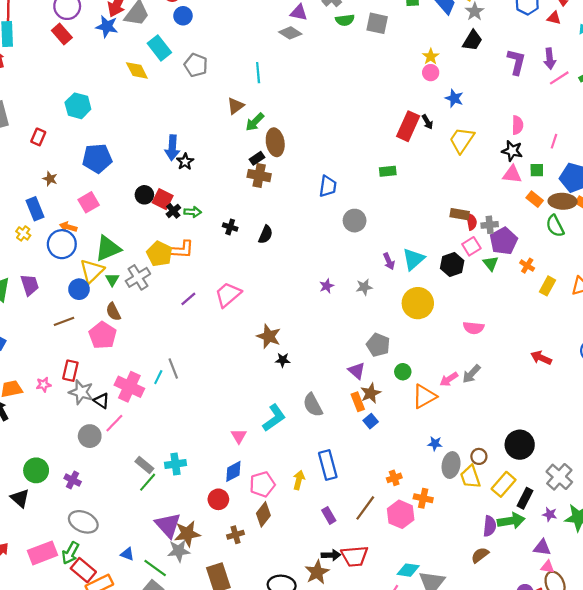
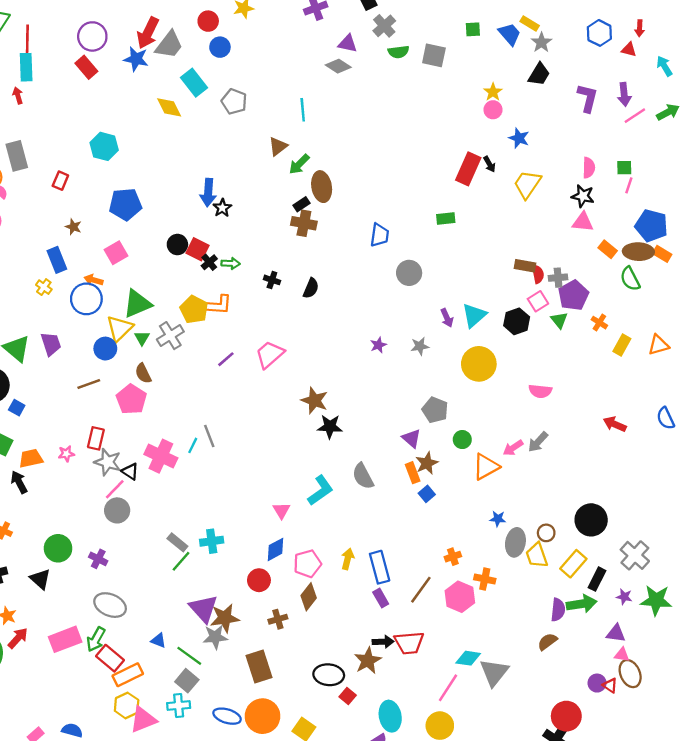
green square: (537, 170) -> (624, 168), moved
black star: (283, 360) -> (330, 427), size x1.5
pink line: (114, 423) -> (115, 489), moved
blue rectangle: (328, 465) -> (380, 567), moved

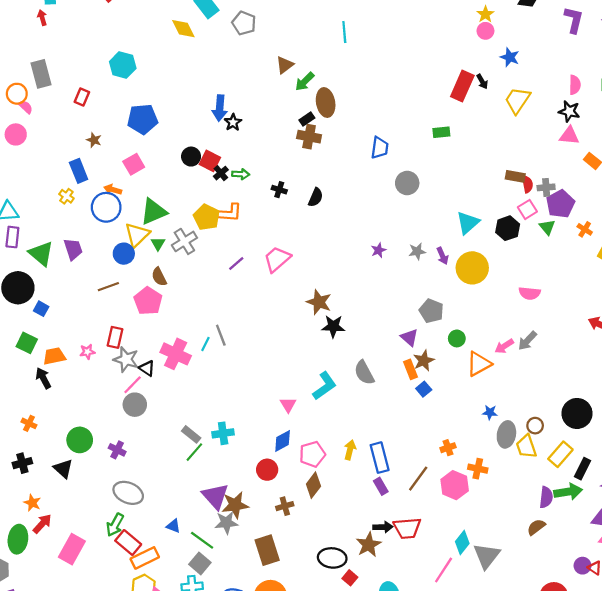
cyan line: (303, 110) -> (344, 32), moved
purple arrow: (447, 318) -> (442, 256), moved
pink rectangle: (65, 639) -> (72, 549), moved, turned -40
cyan diamond: (468, 658) -> (462, 542), turned -60

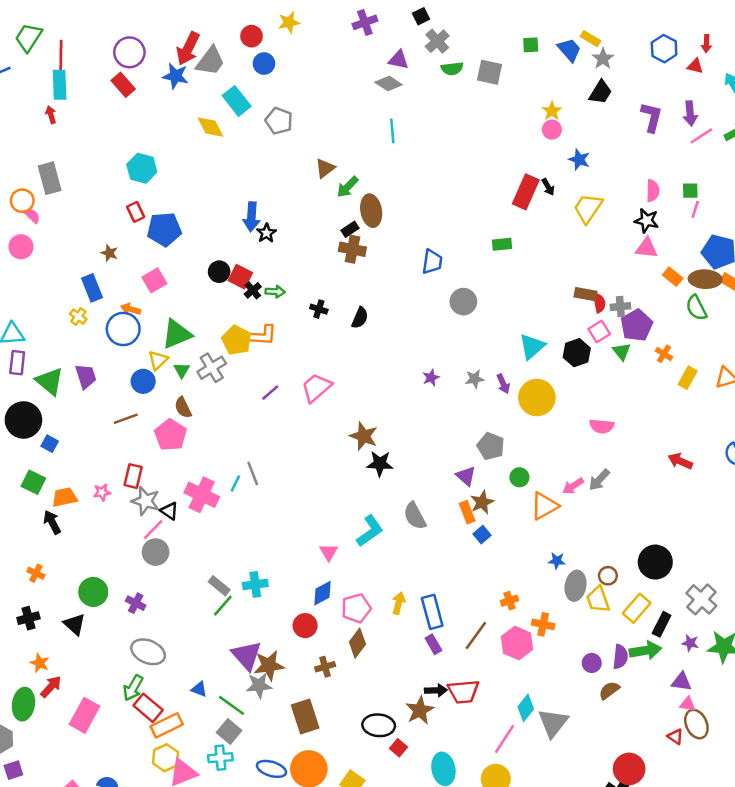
red rectangle: (82, 97) -> (136, 212), moved, turned -49
yellow triangle: (137, 235) -> (158, 360), size x0.7
purple circle: (583, 566) -> (592, 663), moved

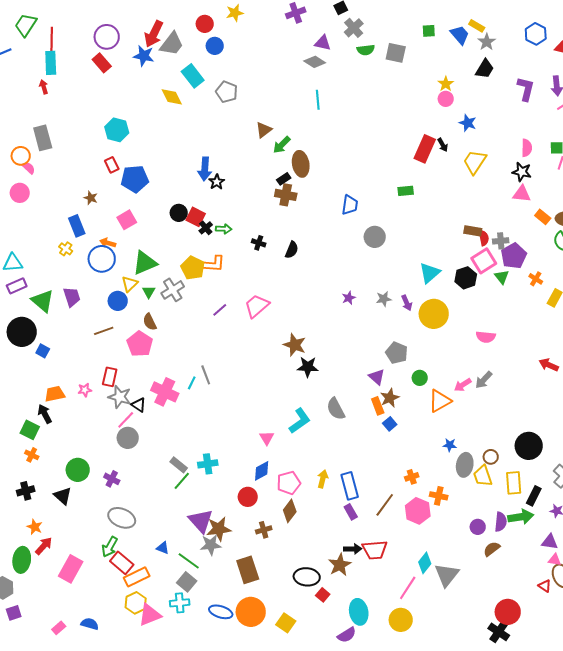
pink square: (599, 331) -> (484, 261), size x1.4
purple rectangle: (17, 363) -> (17, 286), turned 60
green square: (33, 482) -> (30, 430), moved
yellow rectangle: (637, 608) -> (514, 483), turned -45

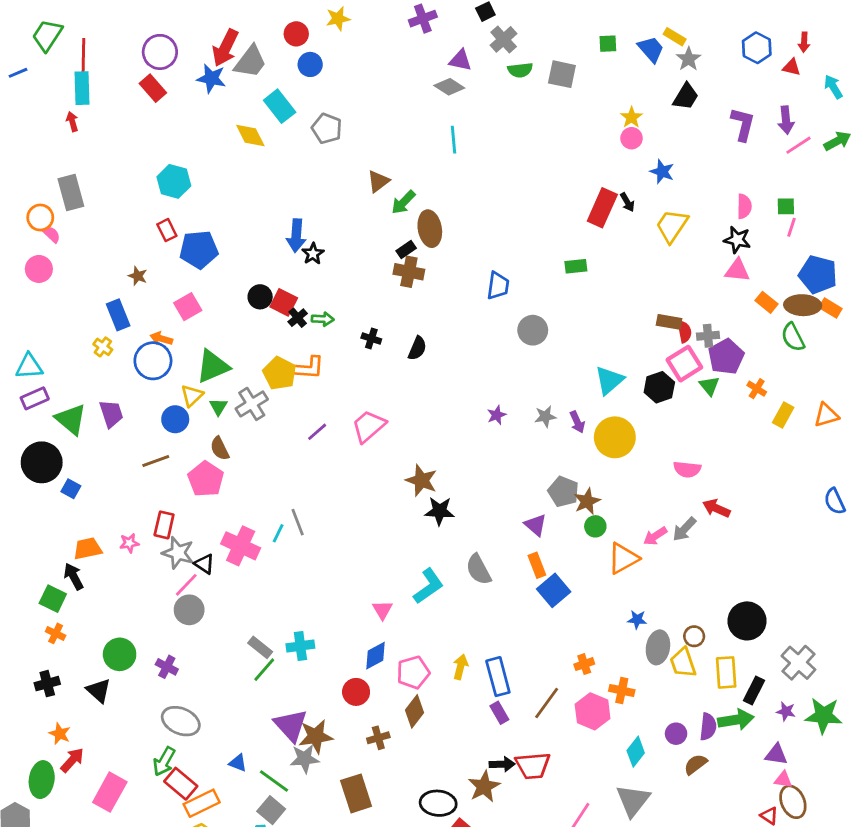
red arrow: (549, 365) -> (716, 508), moved
brown star: (390, 398) -> (587, 501), moved
blue square: (390, 424) -> (554, 590), size x1.6
cyan diamond: (425, 563) -> (636, 752), moved

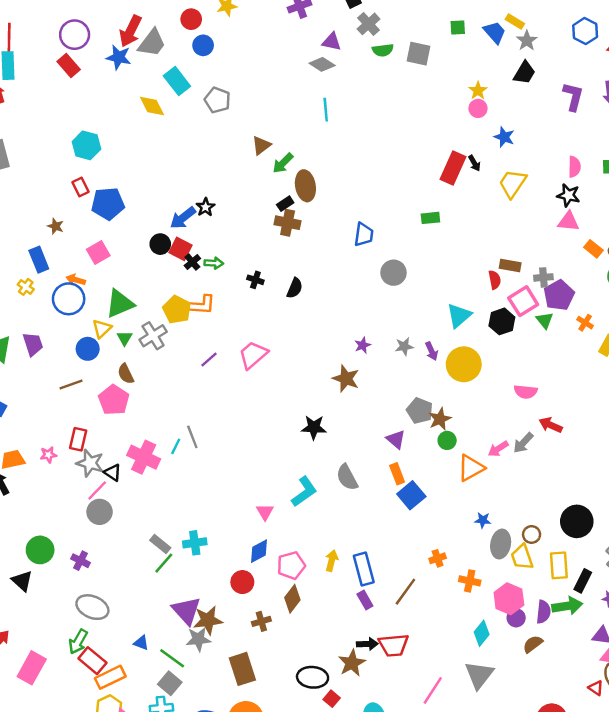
blue arrow: (296, 236) -> (183, 218), moved, turned 48
red semicircle: (684, 332) -> (495, 280), moved
brown star: (421, 480) -> (346, 379), moved
pink hexagon: (593, 711) -> (509, 599), moved

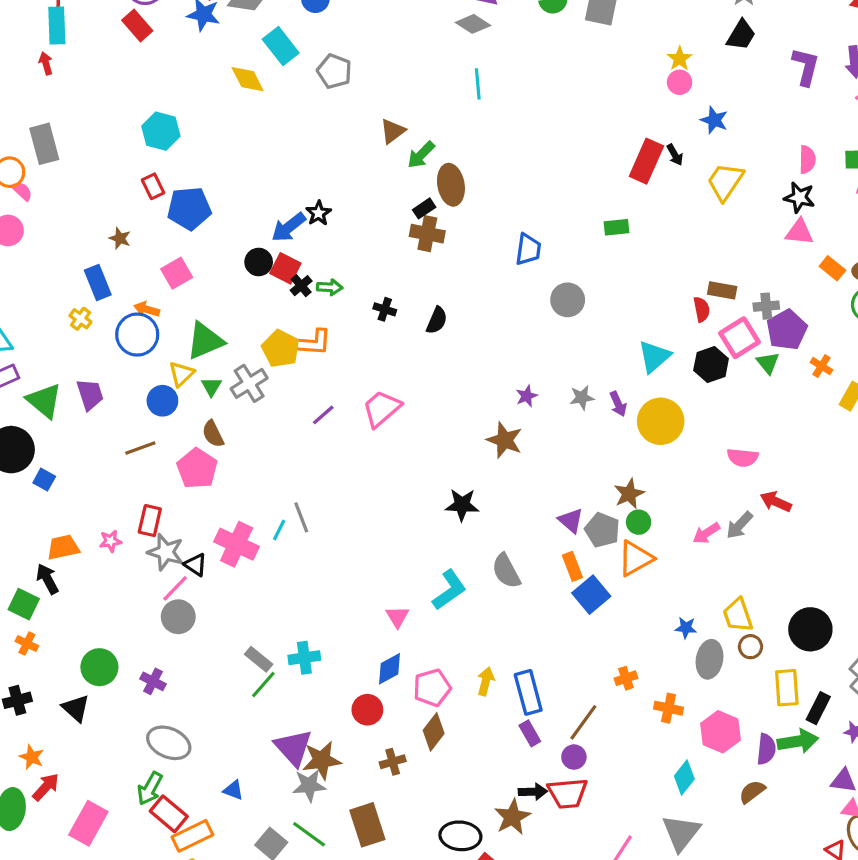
gray pentagon: (420, 411) -> (602, 530), moved
orange triangle: (471, 468) -> (635, 558), moved
yellow trapezoid: (522, 557) -> (738, 615), moved
purple circle: (516, 618) -> (574, 757), moved
green line: (172, 658) -> (309, 834), moved

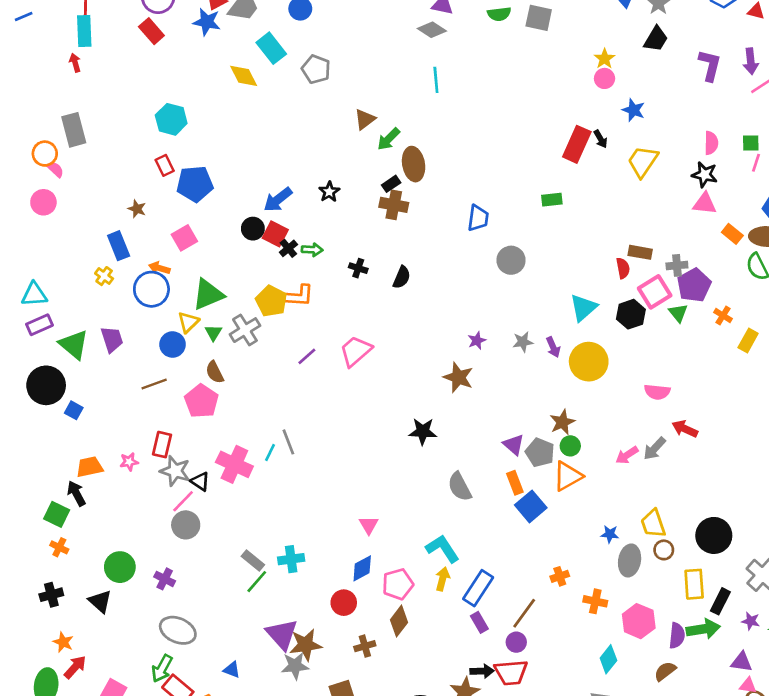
black star: (319, 213) -> (329, 192), moved
cyan L-shape: (449, 590) -> (443, 549), moved, turned -88
blue rectangle: (528, 692) -> (478, 588), turned 48

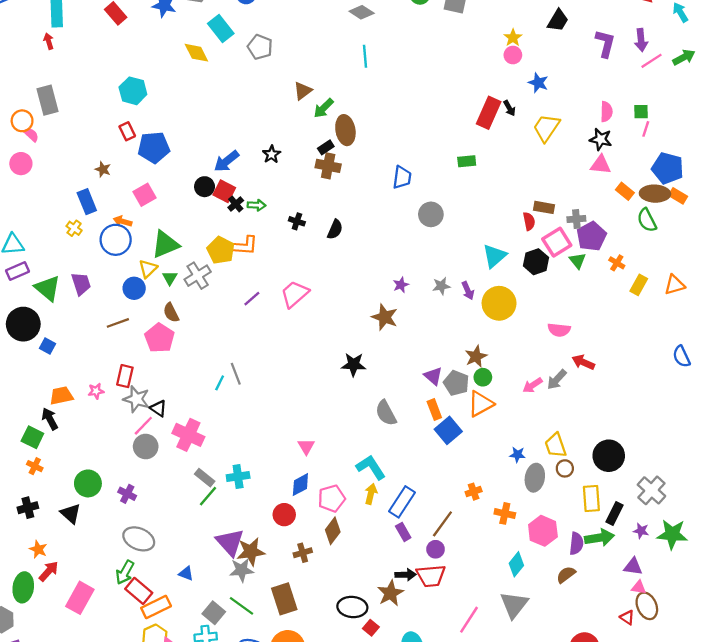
pink cross: (234, 464) -> (188, 435), moved

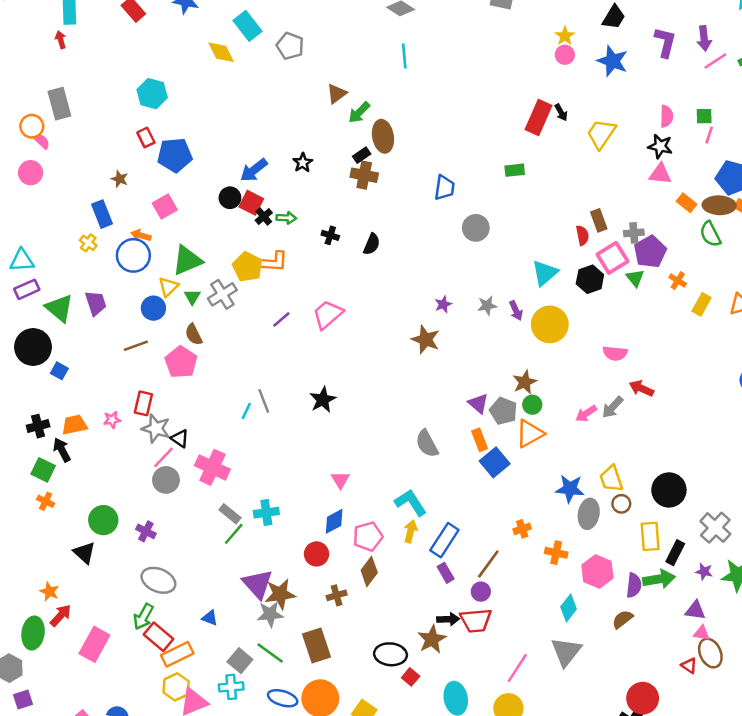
blue star: (538, 83) -> (613, 61), moved, size x1.4
brown rectangle: (544, 207) -> (599, 220), turned 60
black star: (354, 365) -> (323, 400), moved, turned -30
blue star: (517, 455) -> (570, 489), size x1.6
black cross: (28, 508) -> (38, 426), moved

